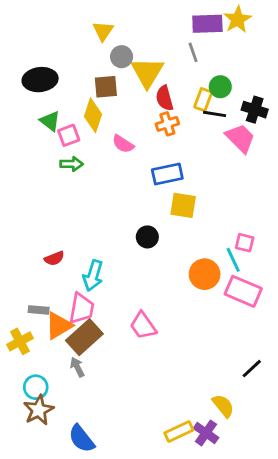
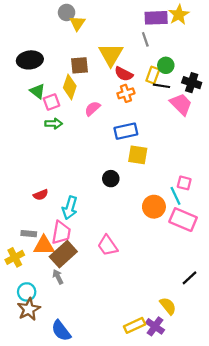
gray circle: (122, 57) -> (67, 12), moved
red semicircle: (164, 98) -> (124, 74), turned -48
pink semicircle: (123, 144) -> (92, 108), turned 105
orange triangle: (59, 326) -> (44, 246), turned 30

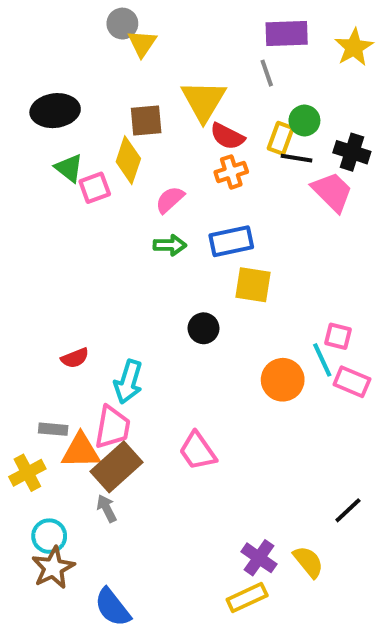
yellow star: (179, 15) -> (354, 47), moved
green arrow: (54, 124) -> (170, 245), moved
pink rectangle: (183, 220) -> (352, 382), moved, size x0.7
purple cross: (155, 326) -> (259, 558), moved

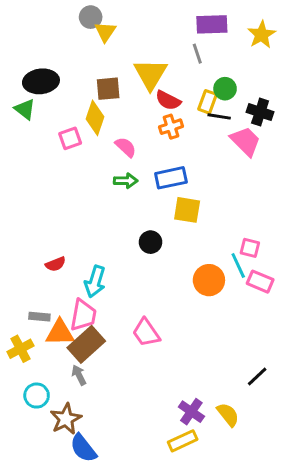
green triangle: (69, 168) -> (25, 109), moved
pink semicircle: (170, 200) -> (126, 147), turned 85
brown star: (53, 568) -> (66, 419), moved

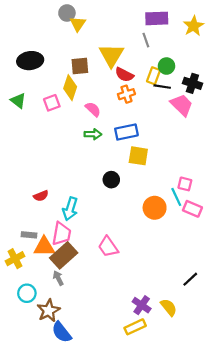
green triangle: (25, 109) -> (18, 101), moved

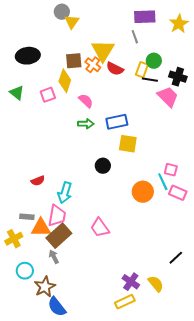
orange cross: (126, 94) -> (93, 65), moved, turned -35

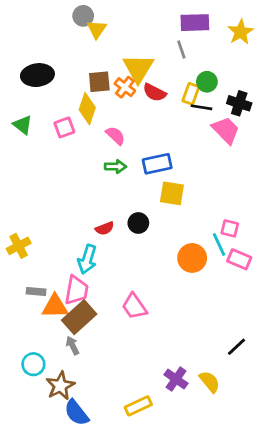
red semicircle: (38, 181) -> (105, 228), moved
yellow cross: (14, 239) -> (19, 246), moved
yellow rectangle: (125, 302) -> (138, 406), moved

